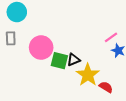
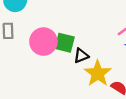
green square: (59, 61) -> (65, 43), moved

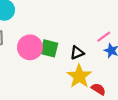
black triangle: (81, 56) -> (77, 53), moved

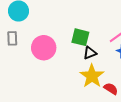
green square: (49, 48) -> (80, 37), moved

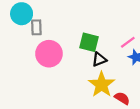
gray rectangle: (12, 38) -> (36, 27), moved

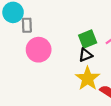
green square: (89, 42) -> (88, 39), moved, turned -36

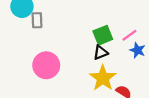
pink circle: (39, 50) -> (46, 65), moved

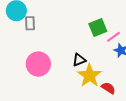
green square: (103, 35) -> (98, 27), moved
black triangle: (101, 53) -> (79, 60), moved

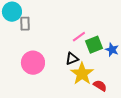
green square: (98, 27) -> (94, 45), moved
pink line: (114, 37) -> (79, 37), moved

